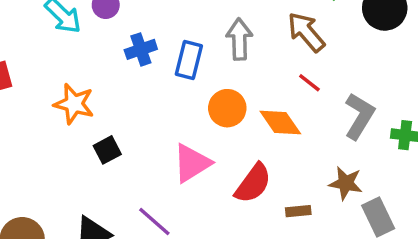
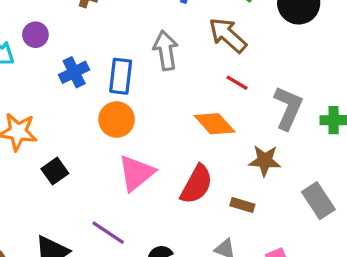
orange circle: (227, 108) -> (117, 119), moved
brown star: (346, 183) -> (265, 161), moved
brown rectangle: (298, 211) -> (242, 205), turned 30

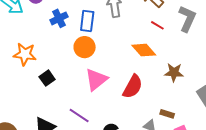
gray L-shape: (288, 108) -> (187, 19), moved
brown rectangle: (242, 205) -> (167, 114), moved

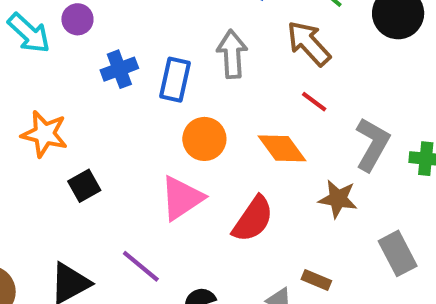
gray L-shape: (187, 19) -> (372, 144), moved
orange circle: (85, 47) -> (204, 139), moved

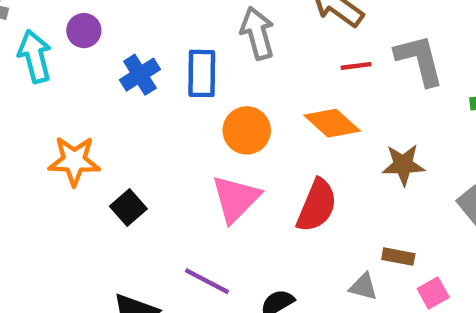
cyan arrow: (29, 33) -> (35, 56), turned -135
red line: (314, 102) -> (356, 66), turned -32
gray L-shape: (372, 144) -> (419, 60), moved, turned -32

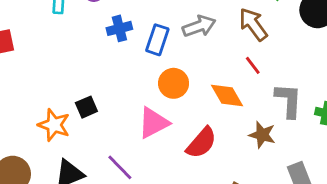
gray arrow: (257, 33) -> (199, 26), turned 68
gray L-shape: (419, 60) -> (289, 100), moved
red line: (356, 66) -> (253, 65), turned 42
orange star: (74, 161) -> (54, 125), moved

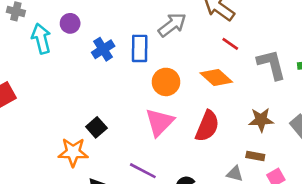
brown star: (262, 135) -> (261, 120), moved

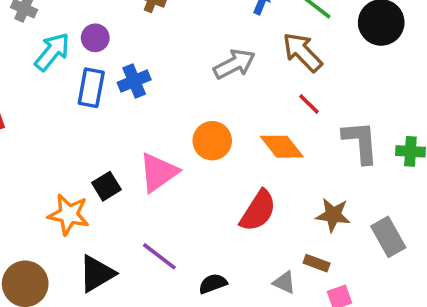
cyan arrow: (41, 39) -> (52, 52), turned 44
blue rectangle: (140, 48) -> (91, 88), moved
pink triangle: (160, 122) -> (158, 172), moved

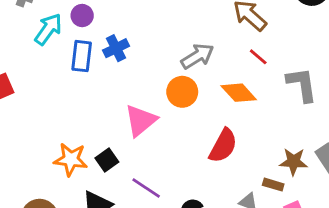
gray arrow: (234, 64) -> (197, 56), moved
black square: (106, 186) -> (107, 160), moved
brown star: (333, 215) -> (294, 162), moved

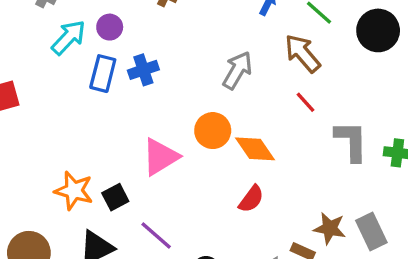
gray arrow: (197, 56) -> (237, 70), moved, turned -36
orange diamond: (239, 93) -> (255, 149), moved
red semicircle: (223, 146) -> (251, 199), size x0.7

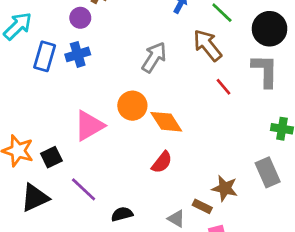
purple circle: (110, 27) -> (80, 18), moved
red line: (306, 102) -> (223, 87), moved
gray L-shape: (351, 141) -> (265, 71), moved
gray rectangle: (371, 231) -> (268, 172), moved

